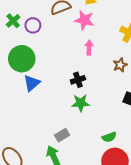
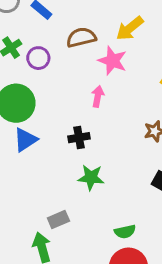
pink arrow: (89, 48) -> (98, 96), moved
black cross: (78, 80) -> (79, 138), moved

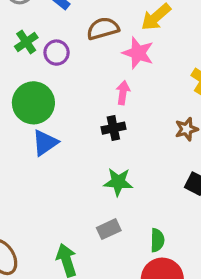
black cross: (79, 138) -> (113, 128), moved
gray rectangle: (58, 220) -> (109, 229), moved
green semicircle: (125, 232) -> (157, 240), turned -75

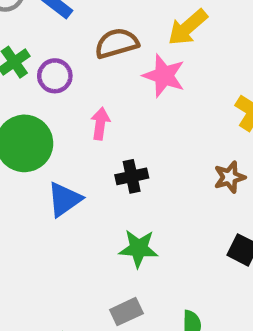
pink arrow: (123, 93) -> (100, 124), moved
blue triangle: (45, 143) -> (64, 199), moved

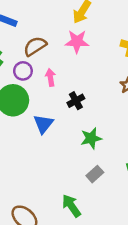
brown semicircle: (117, 43) -> (35, 46), moved
purple circle: (55, 76) -> (23, 71), moved

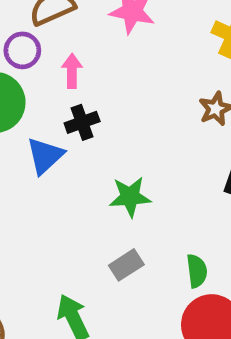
black cross: (76, 101) -> (82, 122), moved

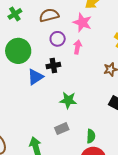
purple circle: (22, 50) -> (58, 39), moved
pink arrow: (72, 71) -> (78, 47), moved

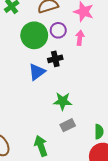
green circle: (18, 51) -> (34, 35), moved
green star: (68, 100) -> (63, 101), moved

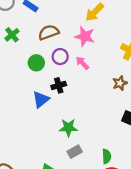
green circle: (34, 35) -> (36, 63), size x0.6
pink arrow: (80, 38) -> (82, 63), turned -48

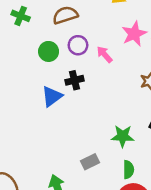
green cross: (12, 35) -> (21, 16), turned -32
pink star: (85, 36) -> (134, 34), moved, turned 30
green star: (68, 128) -> (123, 136), moved

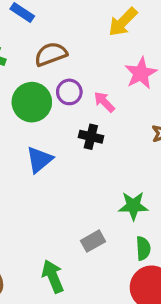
green circle: (49, 51) -> (32, 102), size x1.5
black cross: (74, 80) -> (91, 137), moved, turned 30

